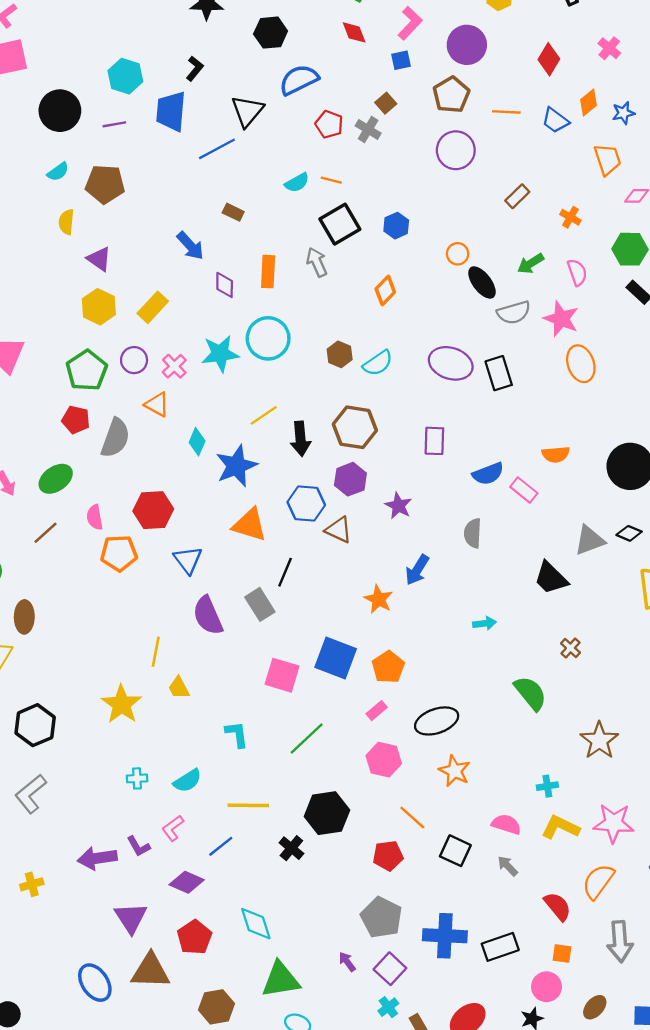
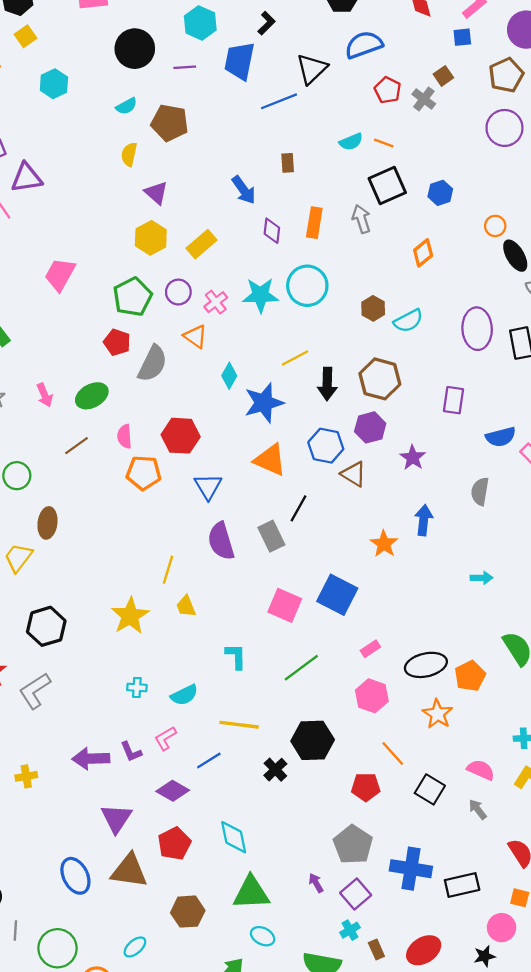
brown rectangle: (233, 212) -> (288, 163), turned 54
purple ellipse: (451, 363) -> (477, 329), turned 63
blue arrow: (417, 570) -> (424, 520), turned 148
orange pentagon: (388, 667) -> (470, 676), moved

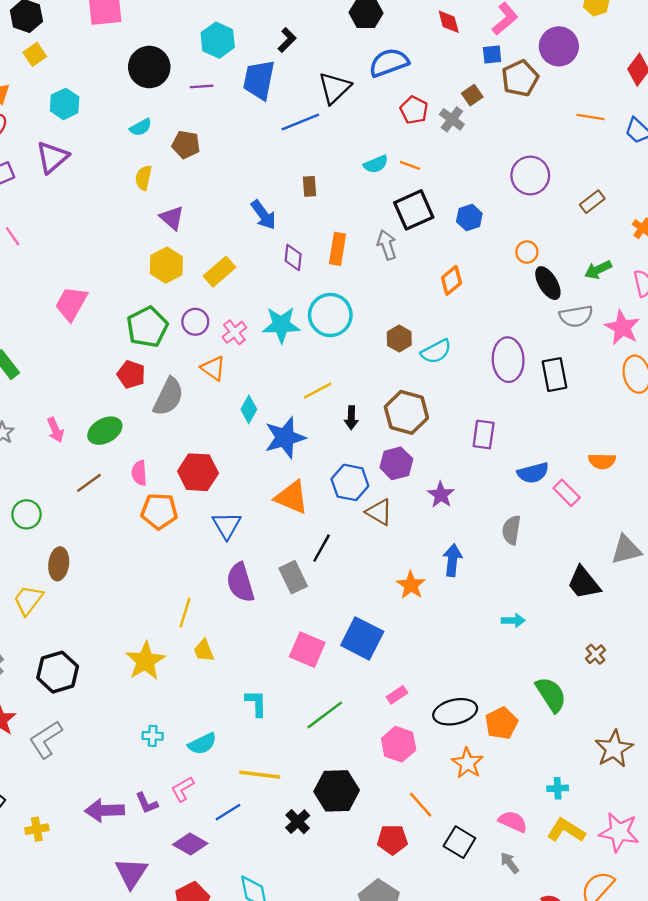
brown pentagon: (506, 75) -> (520, 78), moved
brown pentagon: (170, 123) -> (186, 145), size x0.7
purple circle: (504, 128) -> (530, 175), moved
purple triangle: (27, 178) -> (52, 157), moved, turned -32
black arrow: (327, 384) -> (351, 418), size x0.7

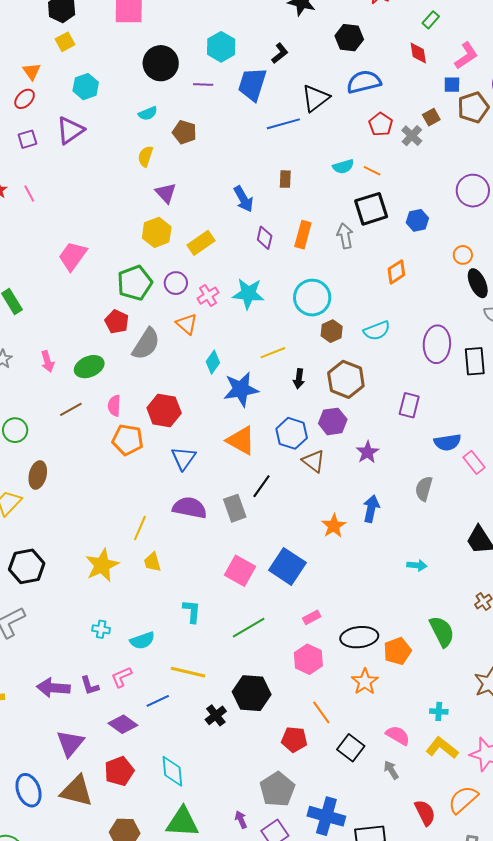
cyan circle: (330, 315) -> (312, 298), moved
brown hexagon: (399, 339) -> (332, 331), moved
purple semicircle: (240, 583) -> (190, 508), turned 112

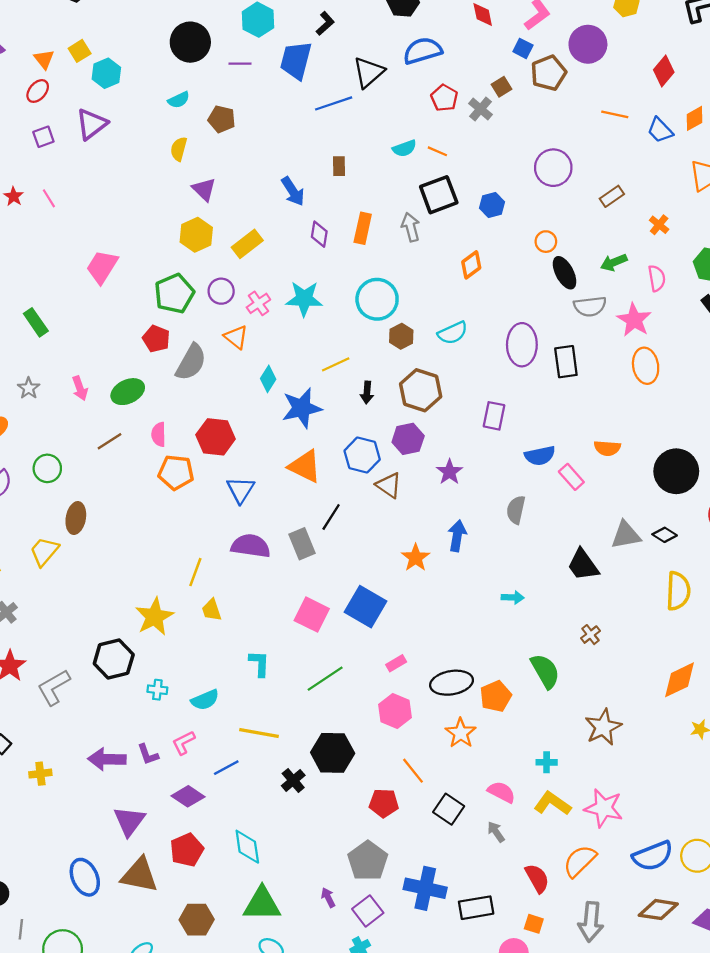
yellow square: (65, 42) -> (80, 51), moved
blue square: (452, 85) -> (523, 48), turned 30
black hexagon: (27, 566) -> (114, 659), moved

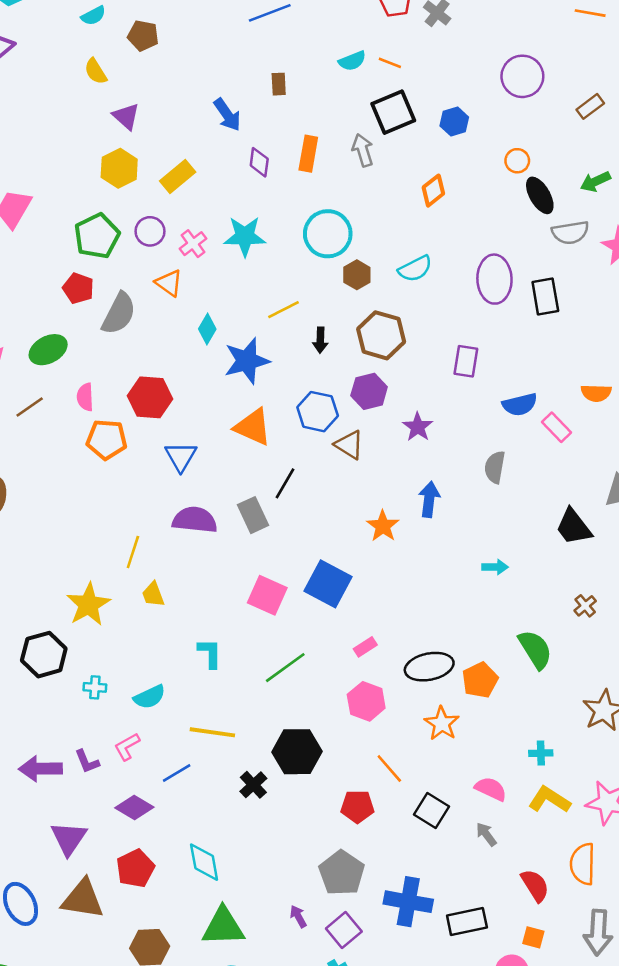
yellow semicircle: (179, 149) -> (96, 71), turned -45
orange semicircle: (580, 861) -> (583, 864), turned -42

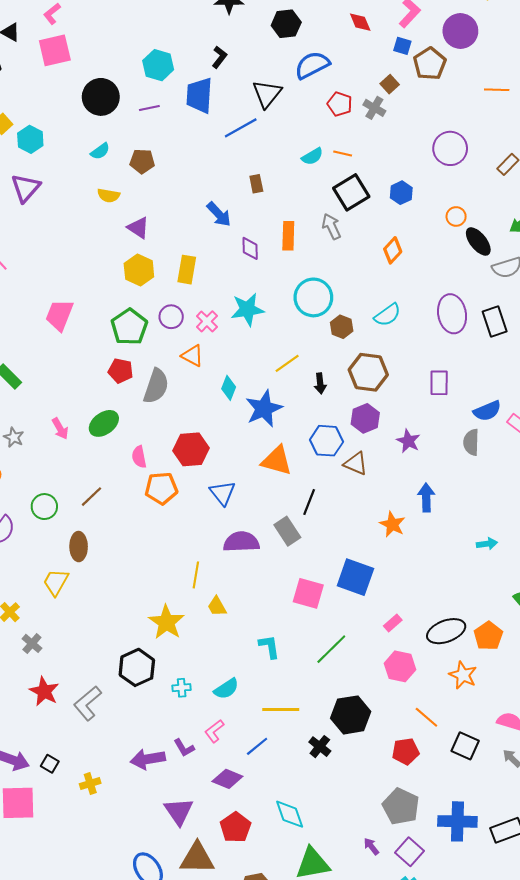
yellow semicircle: (96, 71) -> (109, 195), turned -40
yellow rectangle: (178, 176) -> (187, 270), turned -32
brown line: (30, 407) -> (92, 497), moved
gray semicircle: (495, 467) -> (471, 442), moved

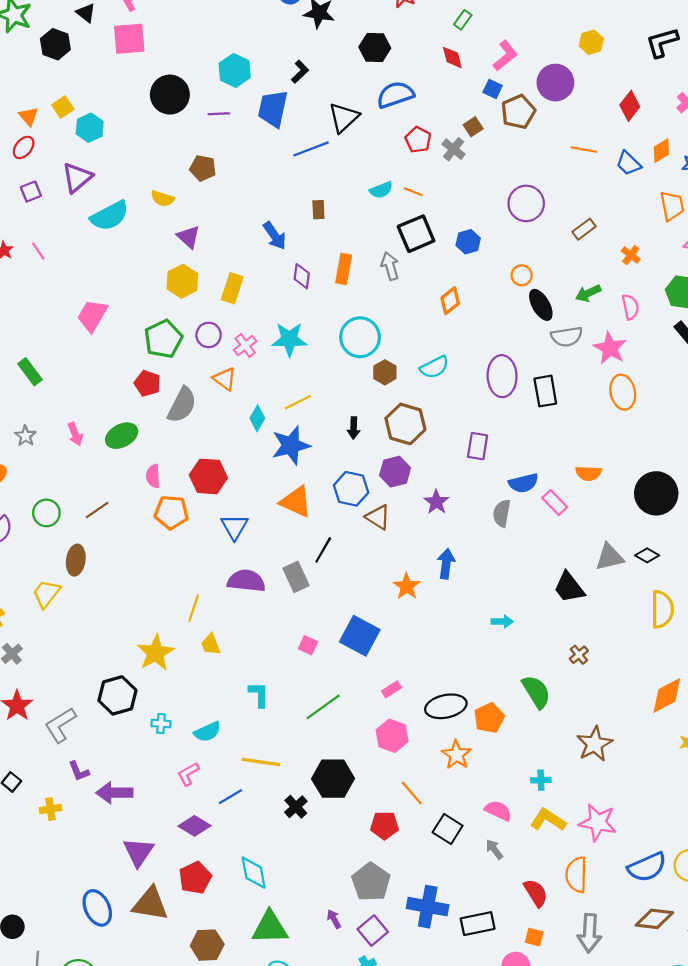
cyan semicircle: (100, 151) -> (110, 216), moved, size x1.8
yellow line: (287, 363) -> (298, 402), moved
pink square: (308, 593) -> (308, 645), size x0.6
purple L-shape: (184, 748) -> (79, 771), moved

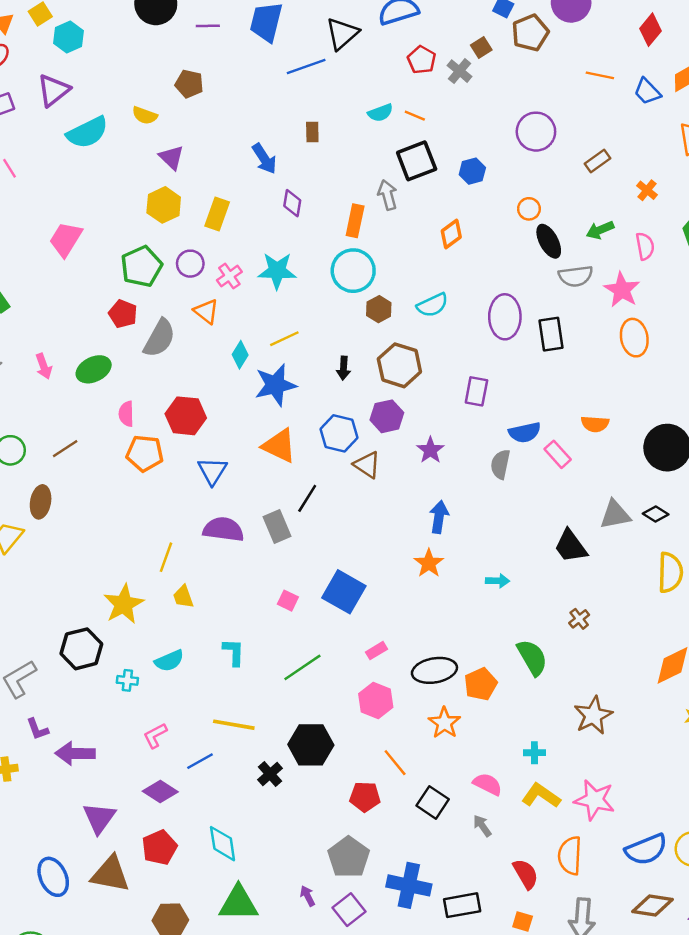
orange rectangle: (344, 269) -> (355, 221), moved
orange star: (407, 586) -> (429, 563), moved
cyan semicircle: (207, 732) -> (169, 661), moved

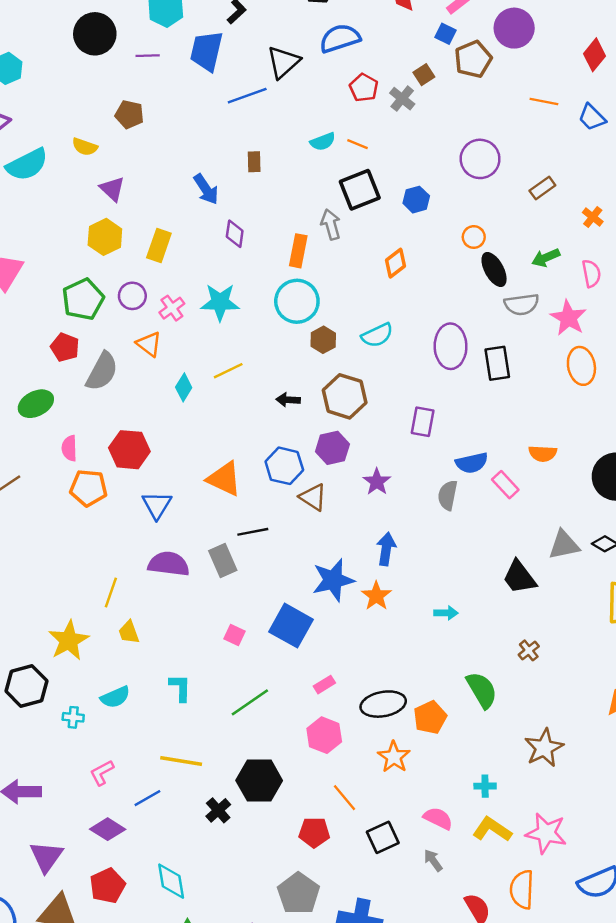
black arrow: (343, 368) -> (288, 400), turned 90
blue star: (275, 385) -> (333, 580), moved
black line: (307, 498) -> (253, 532), turned 48
black square: (433, 802) -> (383, 837), turned 32

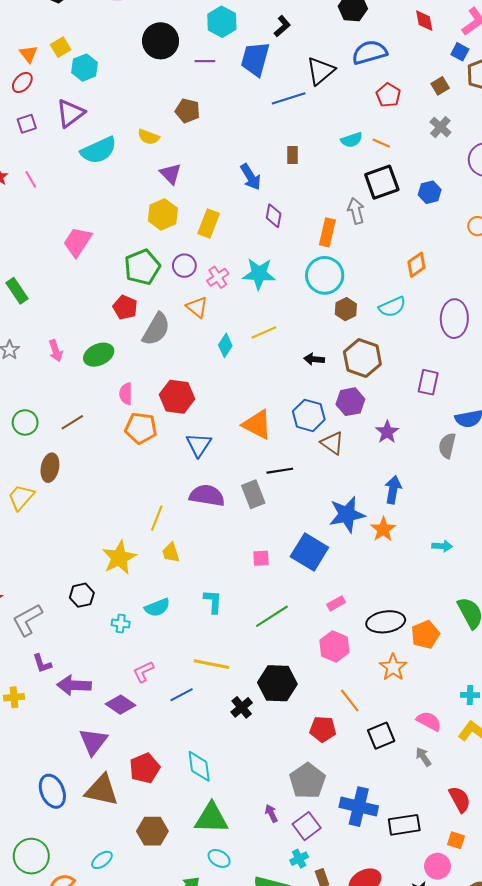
gray cross: (402, 99) -> (440, 127), moved
orange diamond: (396, 263) -> (416, 265), moved
pink square: (234, 635) -> (261, 558), turned -30
black hexagon: (26, 686) -> (82, 595), size x0.7
purple diamond: (108, 829) -> (121, 705), moved

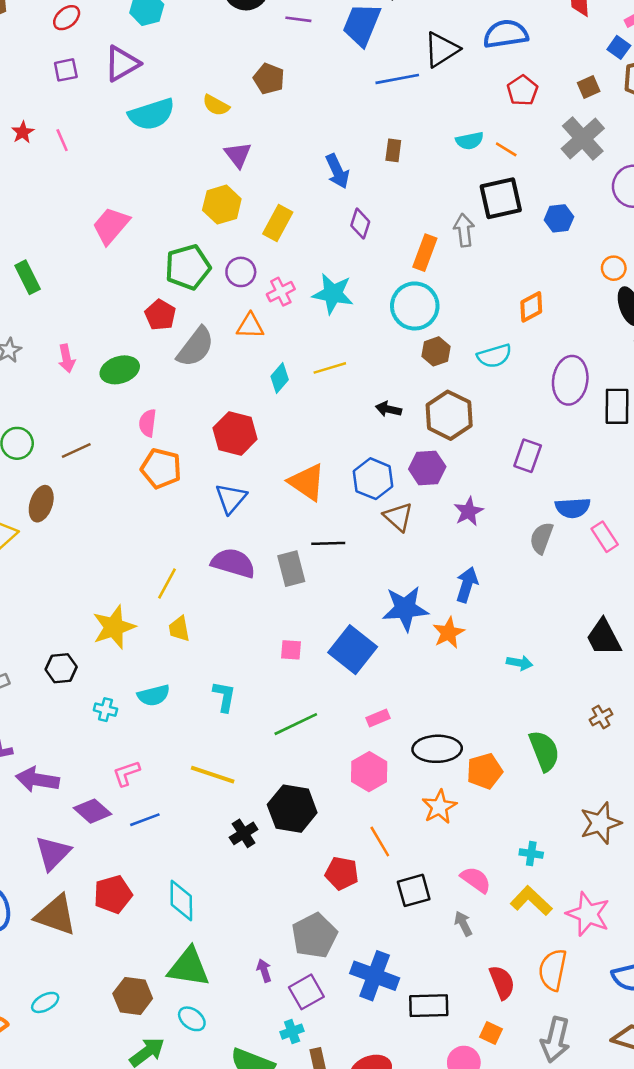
gray cross: (440, 127) -> (583, 138), size x1.6
orange triangle: (197, 307) -> (250, 326), turned -45
red hexagon: (177, 397) -> (235, 434), moved
blue line: (181, 695) -> (145, 820), moved
brown hexagon: (152, 831) -> (133, 996), moved

